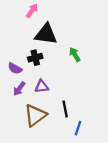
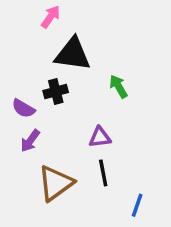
purple triangle: (42, 86) -> (100, 137), moved
blue line: (78, 128) -> (137, 205), moved

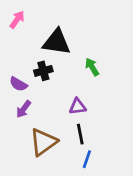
pink arrow: (51, 17) -> (17, 20), moved
blue line: (137, 205) -> (87, 159), moved

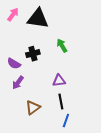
black triangle: (57, 42) -> (38, 19), moved
green arrow: (92, 67) -> (62, 46), moved
brown triangle: (43, 142) -> (33, 108), size x0.7

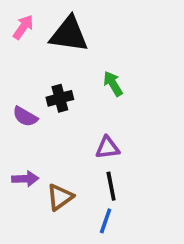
purple arrow: (18, 83) -> (25, 179), moved, turned -128
blue line: (66, 121) -> (106, 221), moved

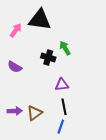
pink arrow: (23, 27) -> (16, 30), moved
black cross: (60, 98) -> (48, 57), moved, turned 32
purple arrow: (25, 179) -> (15, 111), moved

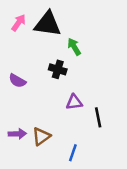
pink arrow: (16, 30) -> (19, 23), moved
green arrow: (65, 48) -> (74, 47), moved
black line: (64, 107) -> (98, 117), moved

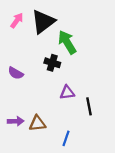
black triangle: (48, 24) -> (43, 22), turned -45
green arrow: (74, 47) -> (67, 42), size x1.5
brown triangle: (41, 136) -> (37, 123), turned 30

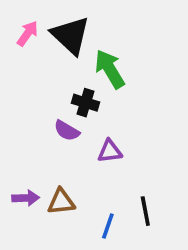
black triangle: (43, 22) -> (71, 35), turned -40
purple semicircle: (16, 73) -> (67, 131), moved
black line: (89, 106) -> (145, 211), moved

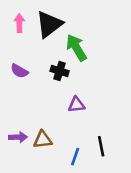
pink arrow: (28, 33) -> (19, 23), turned -36
black triangle: (71, 35) -> (49, 24), turned 40
purple semicircle: (67, 131) -> (19, 71), moved

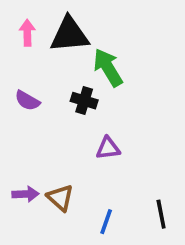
black triangle: (49, 24) -> (69, 35), turned 32
brown triangle: (43, 140) -> (60, 198), turned 48
black line: (101, 146) -> (161, 214), moved

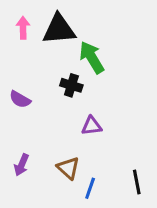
purple semicircle: (27, 101) -> (20, 99), moved
purple arrow: (25, 194) -> (22, 165), turned 115
brown triangle: (60, 198) -> (68, 168), moved

